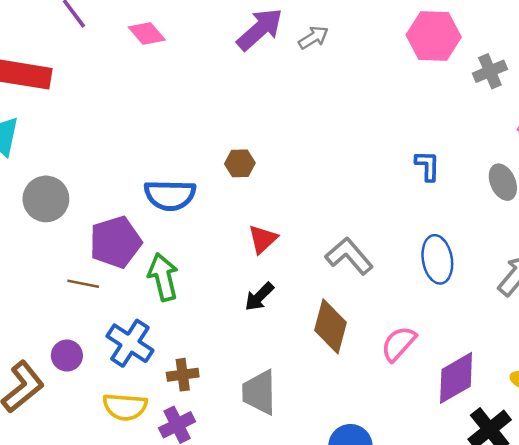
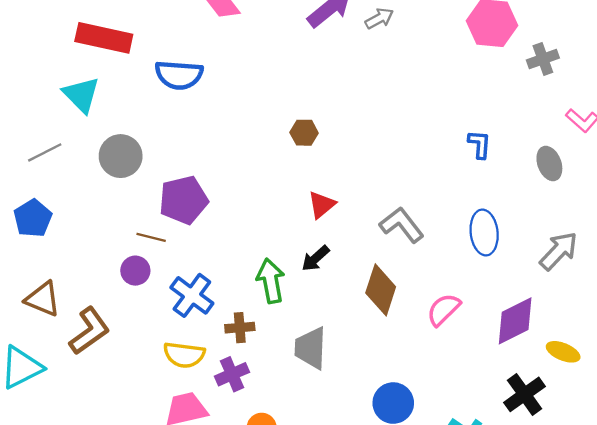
blue semicircle: (170, 195) -> (179, 75), moved
green arrow: (163, 277) -> (271, 281), moved
purple circle: (67, 356) -> (135, 271), moved
purple diamond: (456, 378) -> (515, 321), moved

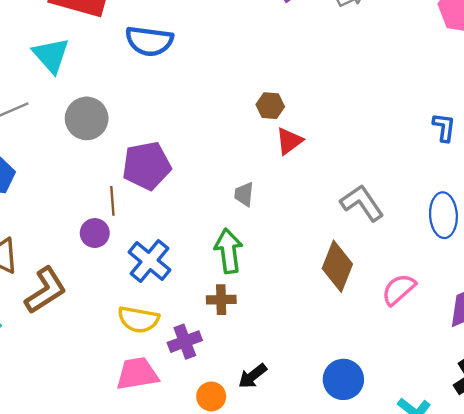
red triangle: (322, 205) -> (289, 141), moved
brown line: (151, 237) -> (112, 201), turned 68
black arrow: (315, 258) -> (252, 376), moved
brown cross: (240, 328) -> (221, 300), moved
gray trapezoid: (311, 348) -> (244, 194), moved, size x0.6

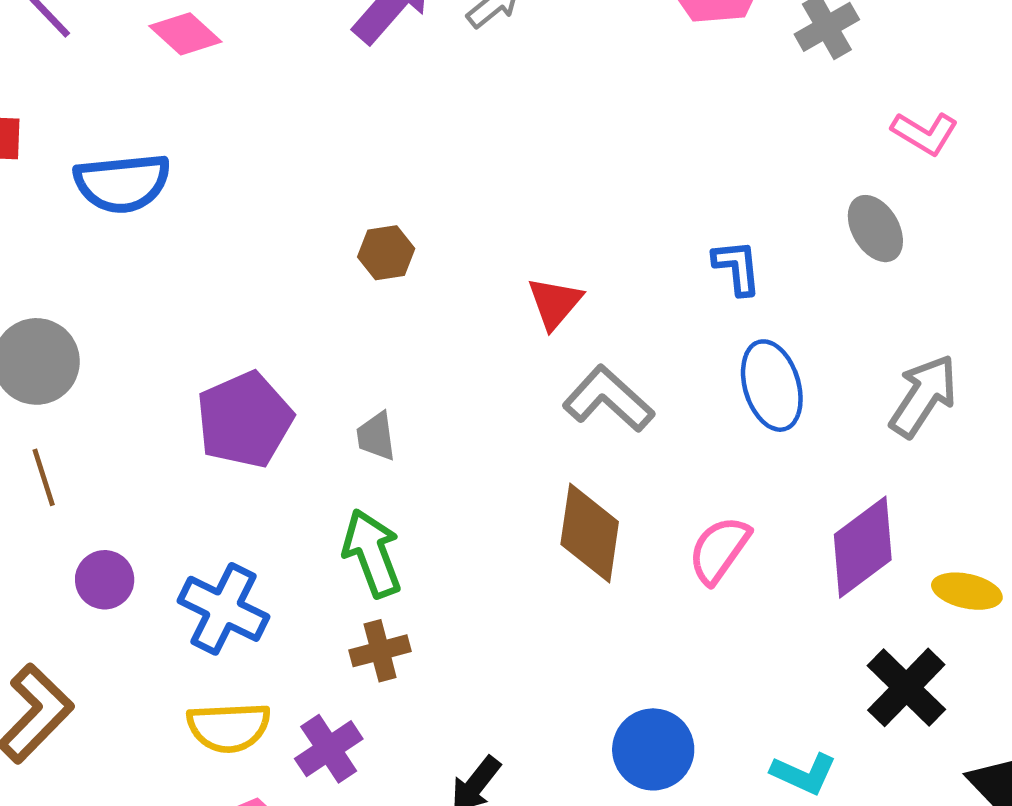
blue L-shape: (444, 127) -> (737, 267), moved
red triangle: (289, 141) -> (555, 303), moved
purple pentagon: (147, 166) -> (245, 420), moved
brown line: (112, 201) -> (44, 477), moved

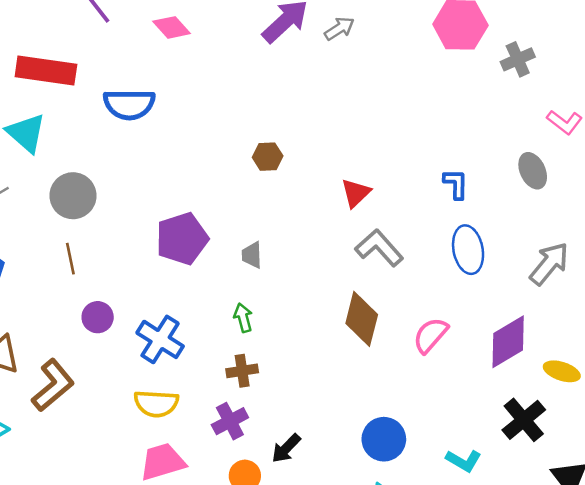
green arrow: (372, 553) -> (243, 318), size x0.6
purple cross: (329, 749) -> (230, 421), moved

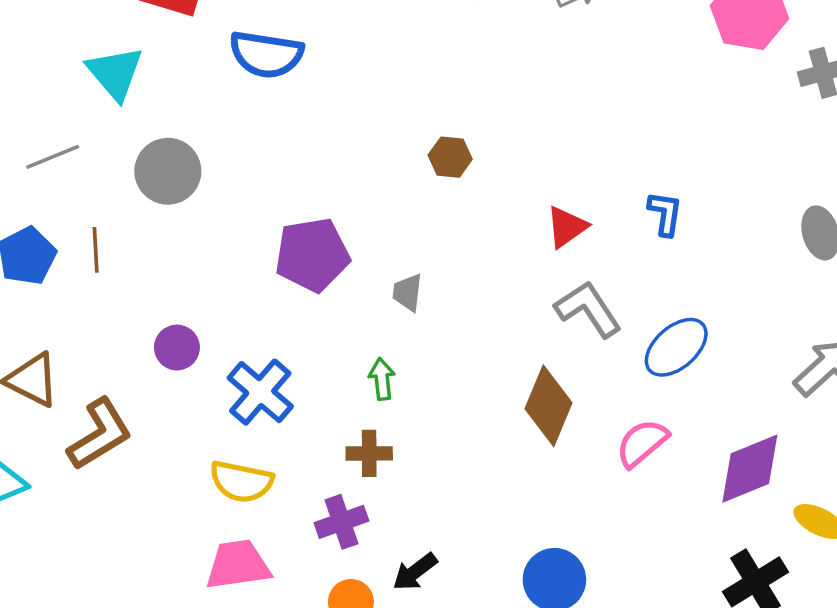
blue L-shape: (456, 184) -> (665, 213), moved
blue ellipse: (468, 250) -> (676, 347), moved, turned 51
brown line: (70, 259) -> (96, 250), moved

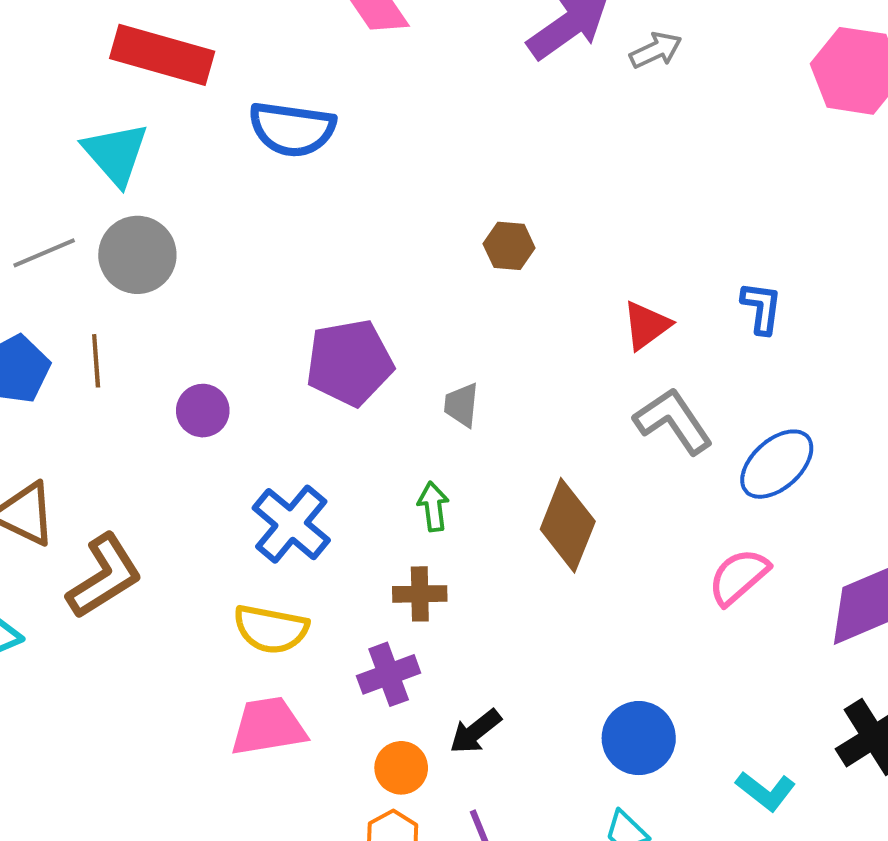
gray circle: (168, 171) -> (137, 255), moved
purple circle: (177, 348) -> (203, 411), moved
brown diamond: (549, 406) -> (568, 525), moved

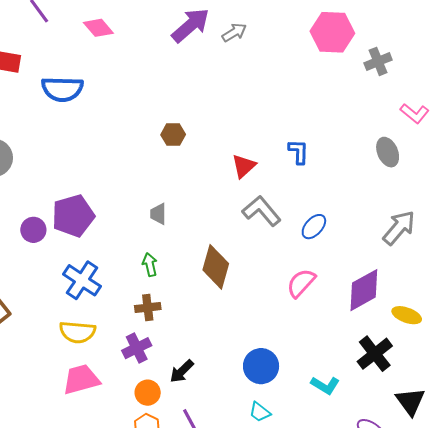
purple pentagon: (350, 363) -> (73, 216), moved
blue ellipse: (777, 464) -> (314, 227), size x0.7

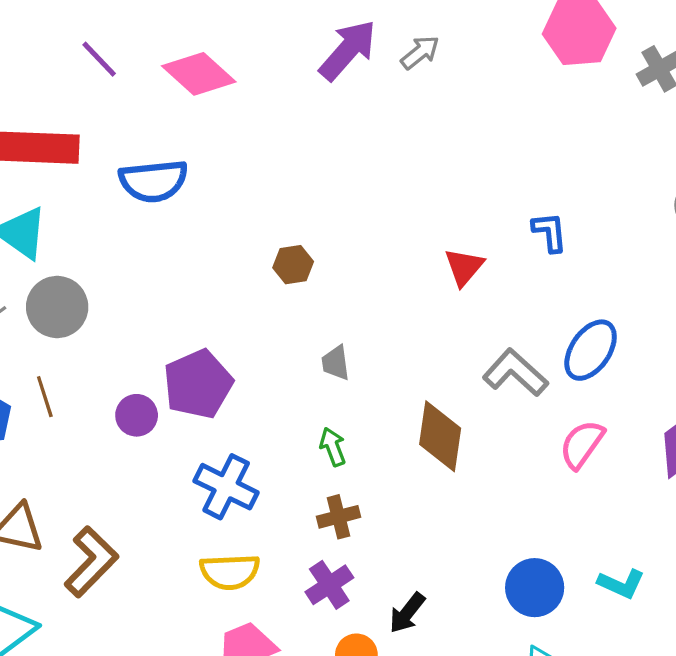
pink diamond: (98, 28) -> (199, 74), size x1.4
brown hexagon: (173, 135) -> (293, 265), moved
gray L-shape: (262, 211) -> (515, 373), moved
blue ellipse: (314, 227) -> (591, 350), size x1.4
cyan L-shape: (325, 385) -> (621, 584), moved

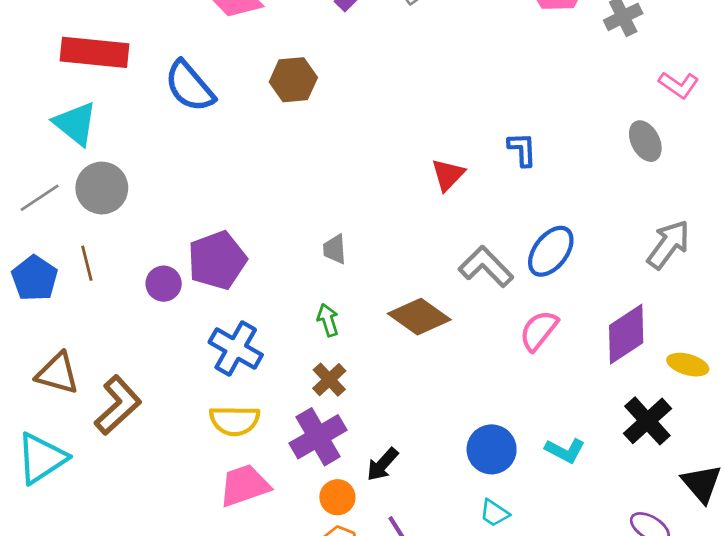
blue semicircle: (153, 181) -> (190, 86), turned 52
brown hexagon: (293, 265) -> (293, 80), moved, size x1.4
brown diamond: (440, 436) -> (419, 317), turned -66
brown cross: (338, 517) -> (329, 380), turned -32
purple cross: (329, 585) -> (318, 437), size x1.4

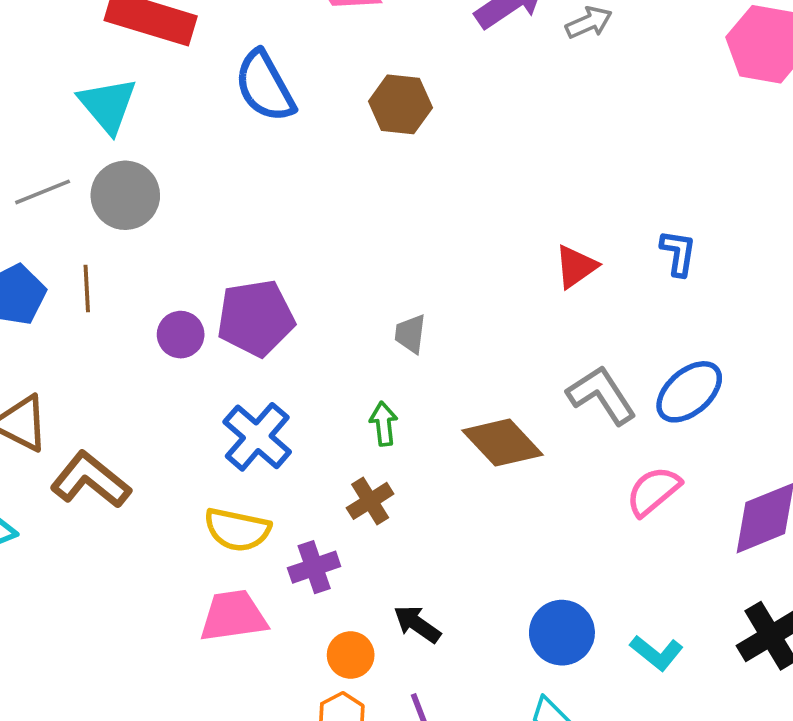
brown L-shape: (118, 405) -> (90, 480), turned -110
purple cross: (318, 437) -> (314, 567), moved, size x0.7
black arrow: (382, 464) -> (417, 624), turned 72

